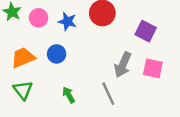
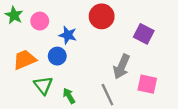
blue star: (67, 21) -> (68, 35), moved
pink square: (153, 68) -> (147, 84), moved
green triangle: (23, 90) -> (43, 85), moved

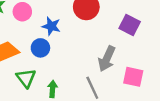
green arrow: (69, 96) -> (52, 89), turned 35

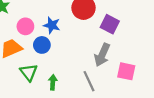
pink circle: (22, 12) -> (25, 26), moved
purple square: (130, 25) -> (110, 24), moved

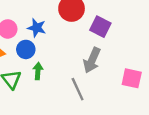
pink square: (126, 71) -> (132, 78), moved
green arrow: (53, 82) -> (38, 71), moved

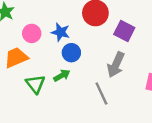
blue circle: (26, 49) -> (71, 53), moved
green arrow: (38, 71) -> (62, 76), turned 56

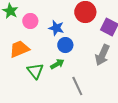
pink circle: (32, 33) -> (30, 21), moved
gray line: (101, 94) -> (77, 86), moved

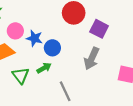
pink circle: (30, 21) -> (15, 31), moved
blue star: (56, 28) -> (34, 38), moved

